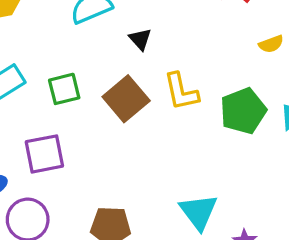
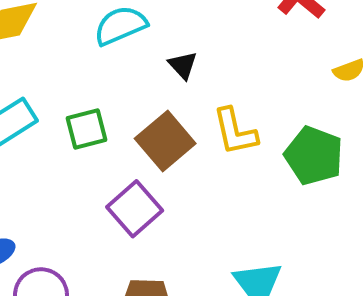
green pentagon: (243, 111) -> (314, 156), turned -30
purple square: (44, 154) -> (135, 209), moved, turned -30

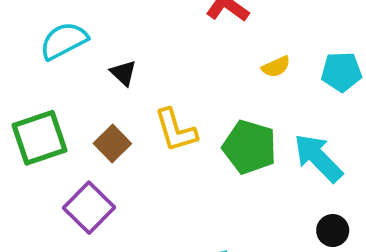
green square: (87, 129) -> (40, 138), size x1.4
brown square: (165, 141) -> (112, 144), size x0.7

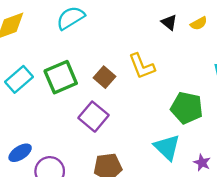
black triangle: (123, 73) -> (169, 22), moved
green pentagon: (249, 147) -> (187, 108), moved

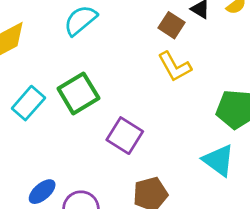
brown square: (104, 77) -> (171, 25), moved

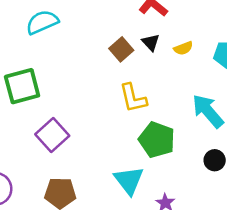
yellow L-shape: (175, 67) -> (133, 98), moved

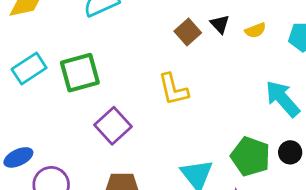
yellow L-shape: (133, 98) -> (173, 89), moved
green pentagon: (157, 140) -> (250, 156), moved

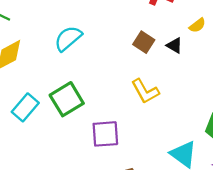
black triangle: (220, 24) -> (174, 46), moved
purple square: (113, 126) -> (105, 134), turned -36

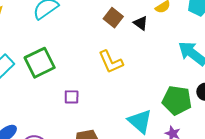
purple square: (105, 134) -> (72, 97), size x0.6

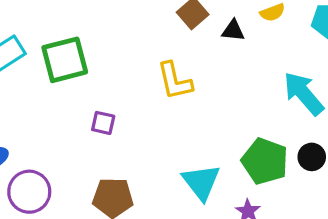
black triangle: (141, 23) -> (233, 31), turned -42

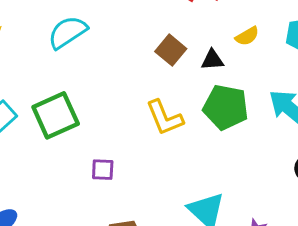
green pentagon: (265, 161) -> (226, 107), moved

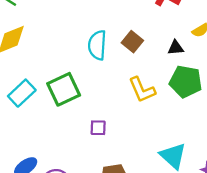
cyan semicircle: (68, 32) -> (97, 45), moved, turned -52
brown square: (171, 50) -> (132, 42), moved

